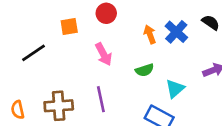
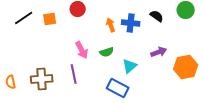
blue cross: (176, 32) -> (131, 23), turned -36
black line: (34, 53) -> (24, 18), moved
pink arrow: (104, 54) -> (82, 50), moved

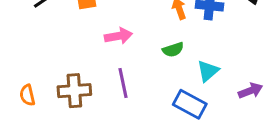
pink arrow: (82, 50) -> (118, 36), moved, turned -72
purple arrow: (159, 52) -> (250, 91), moved

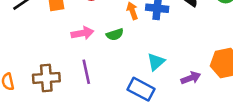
green semicircle: (173, 50) -> (115, 34), moved

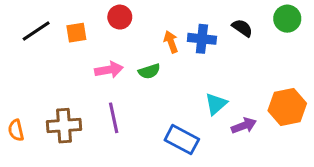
cyan triangle: (156, 62) -> (216, 104), moved

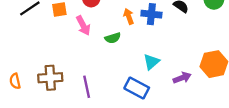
pink arrow: (109, 70) -> (83, 25), moved, turned 72
cyan triangle: (216, 104) -> (151, 62), moved
purple line: (114, 118) -> (87, 87), moved

